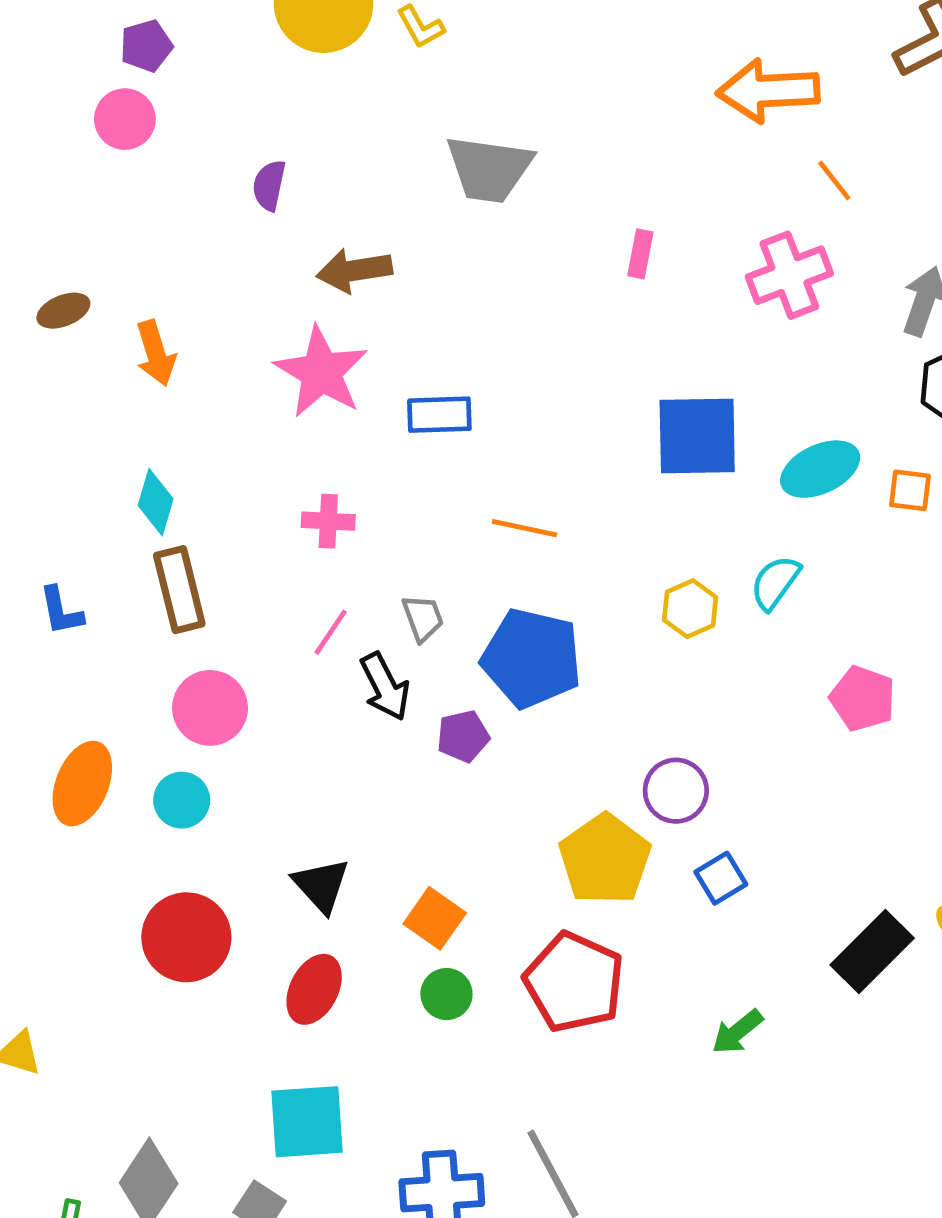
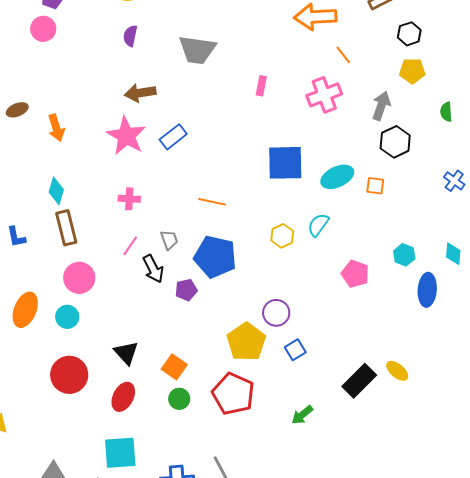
purple semicircle: (269, 185) -> (130, 36), moved
blue rectangle: (439, 415) -> (173, 137), moved, turned -36

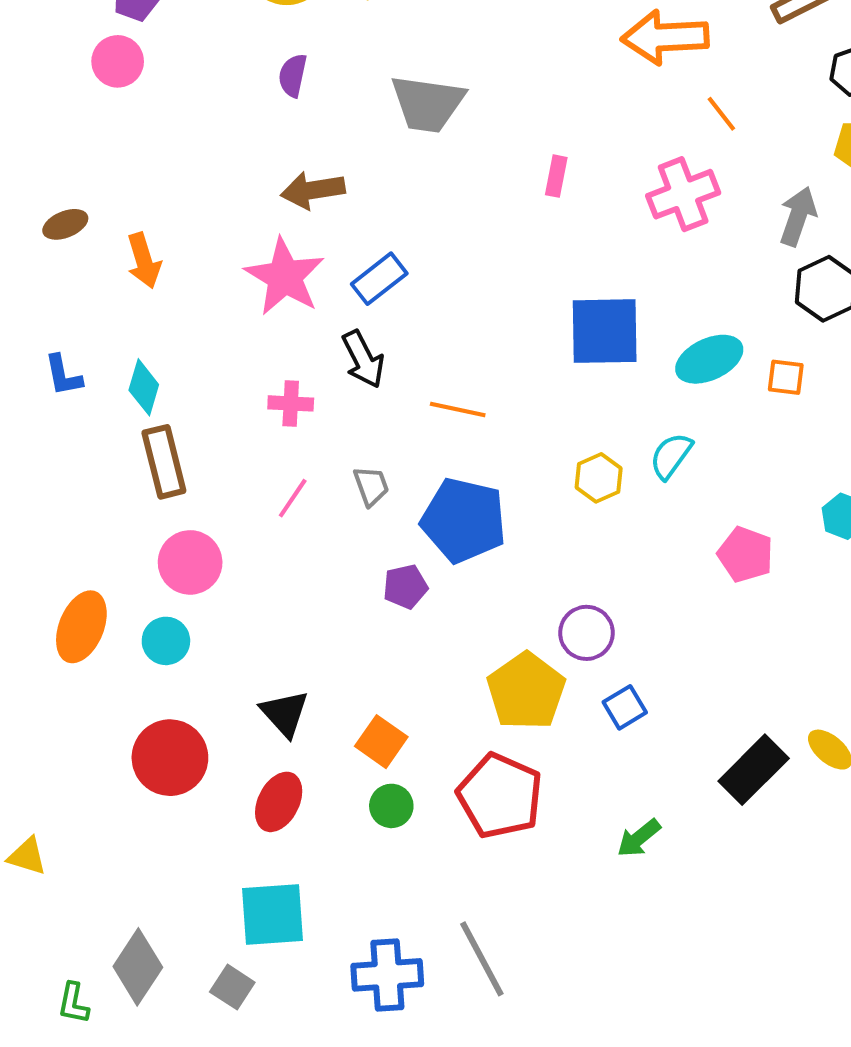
blue L-shape: (16, 237) -> (63, 375), moved
black arrow: (153, 269) -> (363, 359), moved

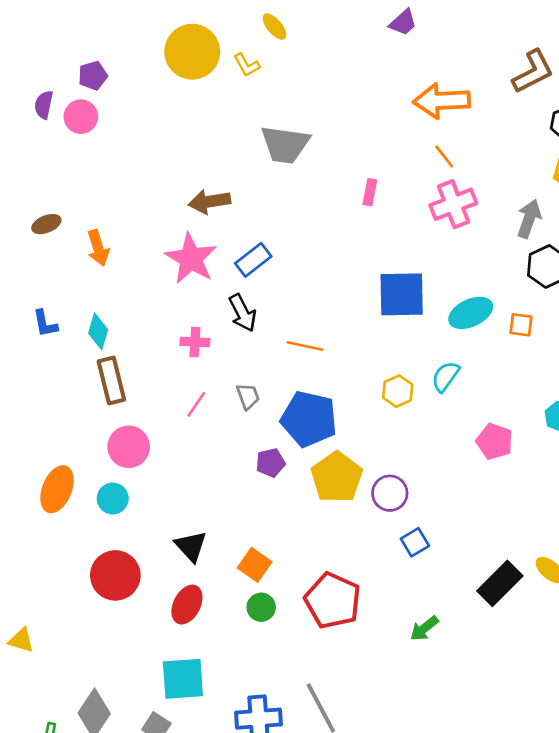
purple semicircle: (293, 75) -> (44, 105), moved
orange line: (721, 114) -> (444, 156), moved
yellow pentagon: (526, 691) -> (337, 477), moved

